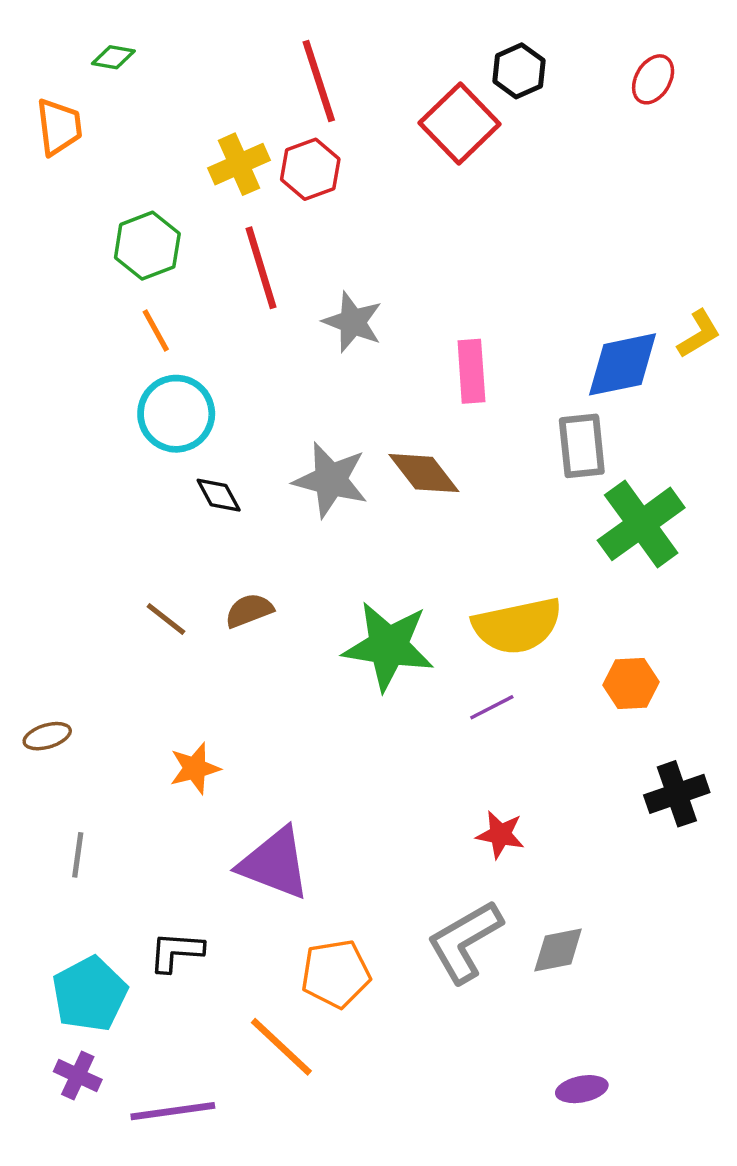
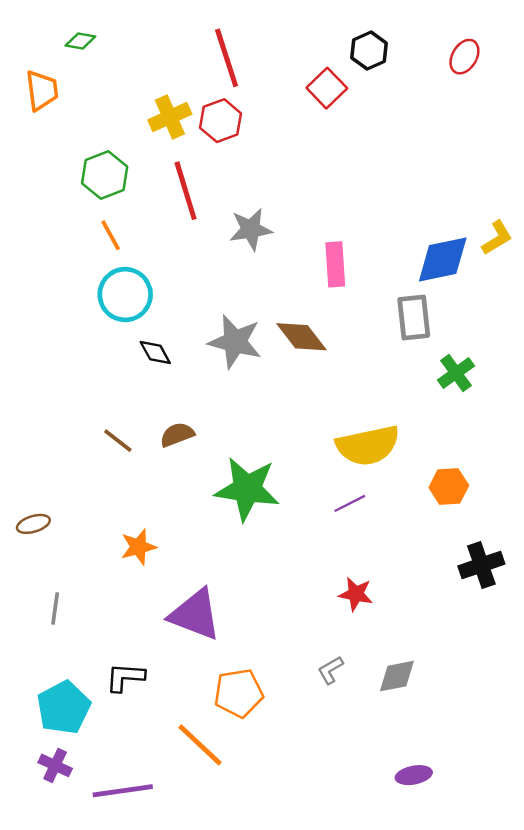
red square: (460, 123) -> (327, 88), size x0.7
gray star: (353, 322) -> (251, 229), turned -30
green cross: (641, 524) -> (456, 373), size x0.6
green star: (388, 646) -> (247, 489), moved
gray L-shape: (465, 941) -> (330, 670), size x0.5

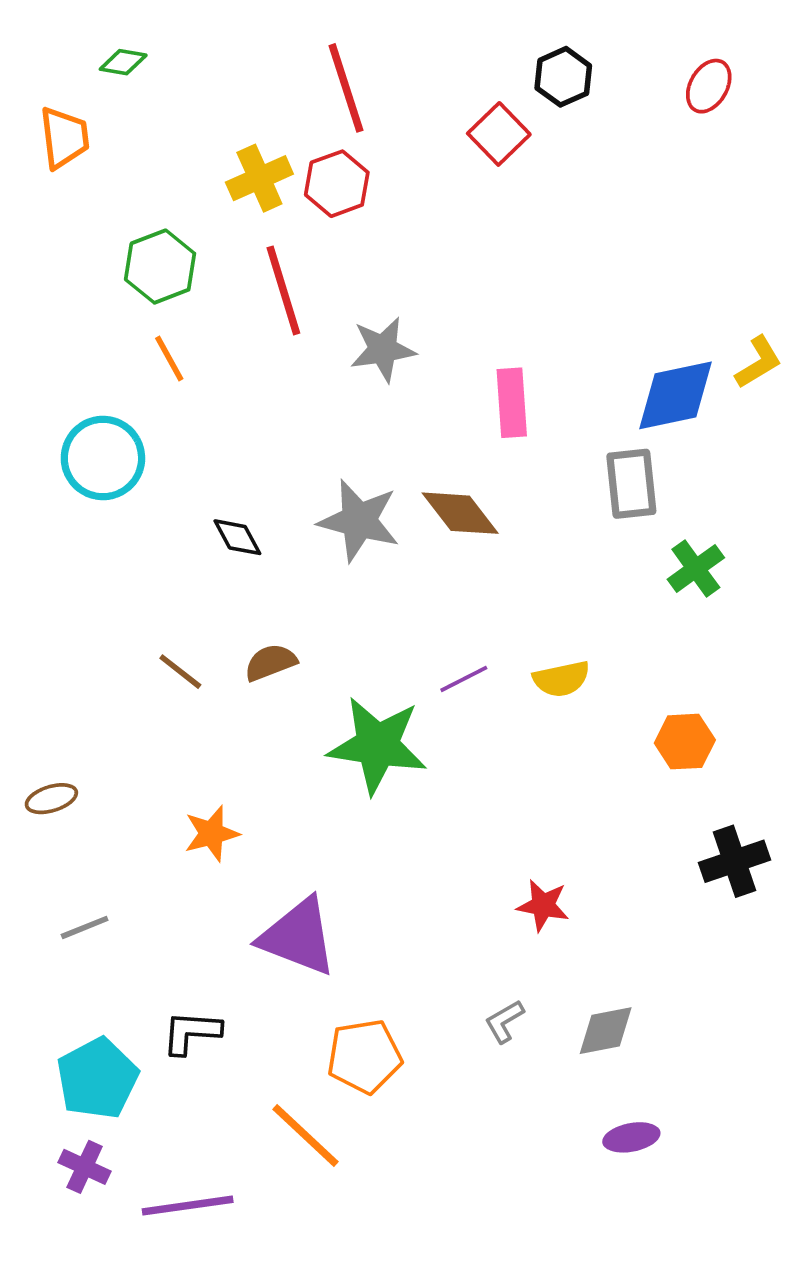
cyan circle: (125, 295) -> (103, 458), moved
yellow semicircle: (368, 445) -> (561, 679), size x0.6
purple line: (350, 503) -> (464, 679), moved
gray line: (55, 608) -> (85, 927), turned 60
purple ellipse: (414, 775) -> (631, 1137), moved

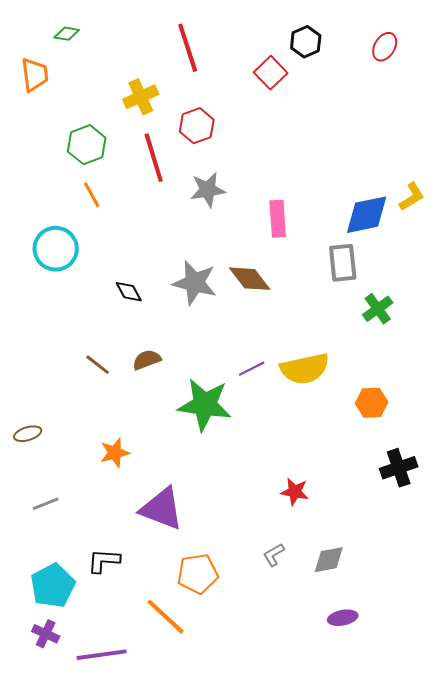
red hexagon: (337, 184) -> (197, 126), moved
yellow semicircle: (561, 679) -> (305, 369), size x1.6

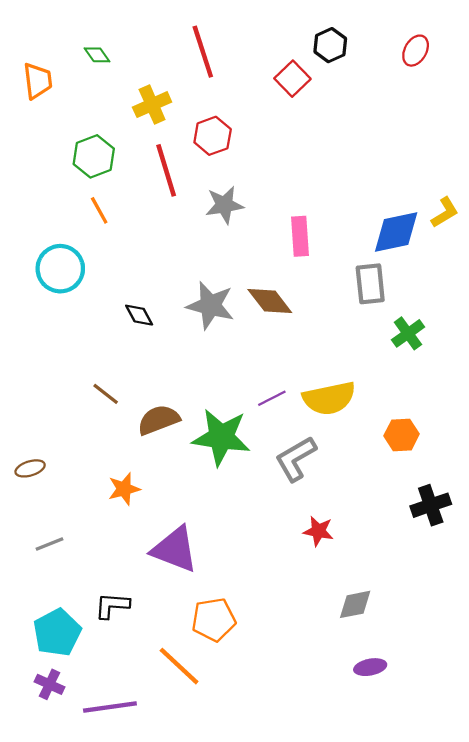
green diamond: (67, 34) -> (97, 55), moved, turned 45
brown semicircle: (147, 360) -> (159, 420), moved, size x1.4
gray L-shape: (274, 555) -> (296, 459), moved, size x1.8

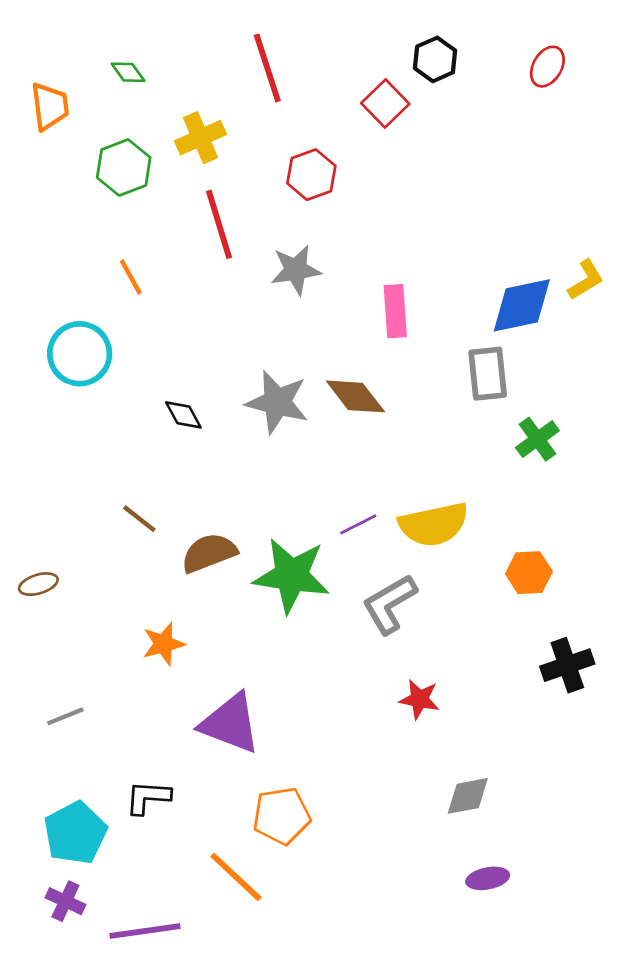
red hexagon: (213, 136) -> (311, 175), moved
green hexagon: (94, 156) -> (124, 167), moved
brown ellipse: (30, 468) -> (38, 584), moved

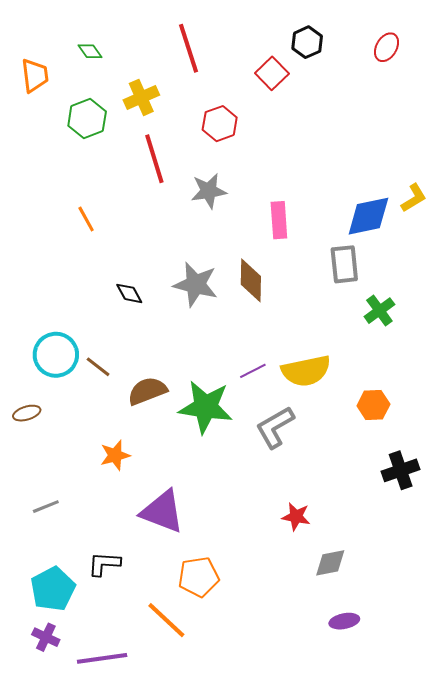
orange line: (131, 277) -> (86, 219), moved
cyan circle: (80, 354) -> (56, 355), moved
brown diamond: (355, 396) -> (251, 280), turned 39
red star: (419, 699) -> (296, 517), moved

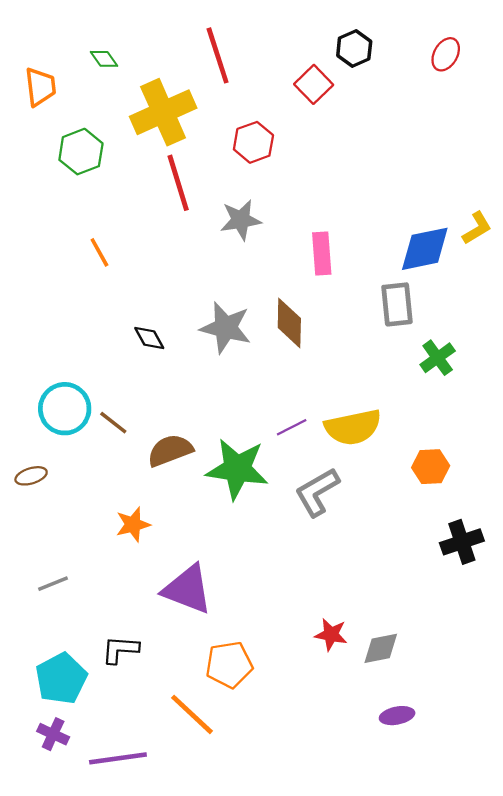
yellow cross: (141, 97) -> (163, 112), size x1.6
green hexagon: (87, 119) -> (81, 152), moved
red star: (296, 517) -> (331, 635), moved

